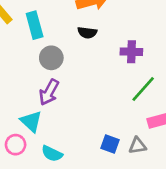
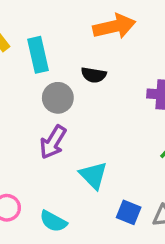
black semicircle: (87, 33) -> (94, 75), moved
cyan triangle: (31, 121) -> (93, 175), moved

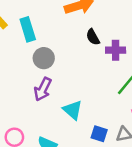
black semicircle: (94, 75) -> (93, 37), moved, turned 56

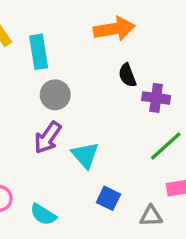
cyan triangle: (73, 110) -> (85, 155), moved
blue square: (99, 134) -> (108, 198), moved

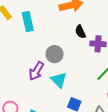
gray circle: (55, 95) -> (55, 54), moved

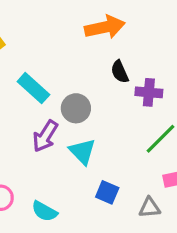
cyan rectangle: (28, 21) -> (33, 88), moved, turned -36

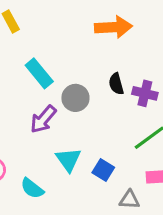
black semicircle: (120, 72) -> (116, 84), moved
cyan triangle: (82, 151) -> (68, 160), moved
blue square: (107, 192) -> (103, 170), moved

